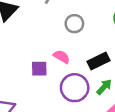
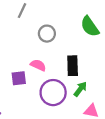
black rectangle: (98, 61) -> (73, 66), turned -60

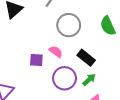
gray circle: (47, 34) -> (69, 25), size x1.5
black rectangle: (73, 66) -> (86, 58), turned -60

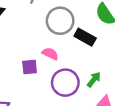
black rectangle: (86, 58) -> (85, 37), moved

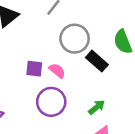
purple square: (30, 67) -> (34, 69), moved
purple circle: (65, 83) -> (51, 102), moved

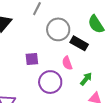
pink semicircle: (57, 71) -> (67, 63), moved, turned -136

